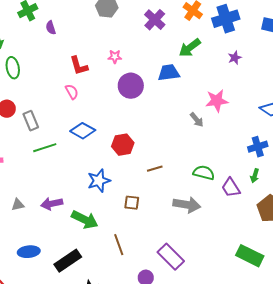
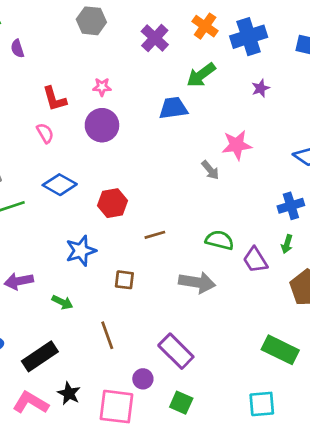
purple circle: (131, 86) -> (102, 125), moved
green arrow: (85, 220) -> (62, 302), size x0.6

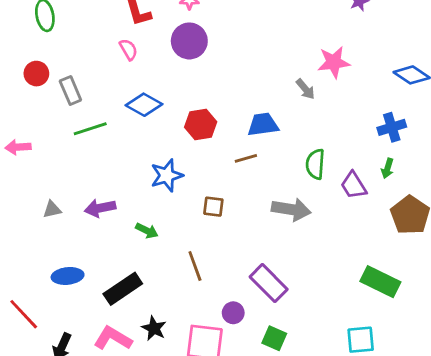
blue trapezoid: (173, 108) -> (263, 124), moved
green semicircle: (220, 240) -> (315, 164), turned -100

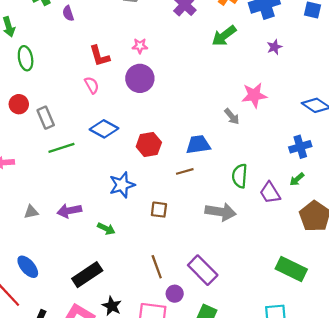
green arrow: (388, 168) -> (297, 179), turned 32
brown line: (195, 266) -> (157, 267), moved
blue ellipse: (68, 276) -> (28, 267), moved, turned 55

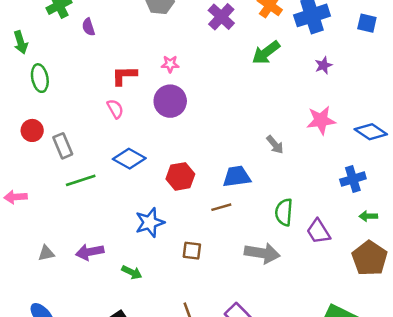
red L-shape: (100, 56) -> (124, 76), turned 105
pink star: (254, 95) -> (321, 120), moved
green arrow: (297, 179) -> (368, 216), moved, turned 40

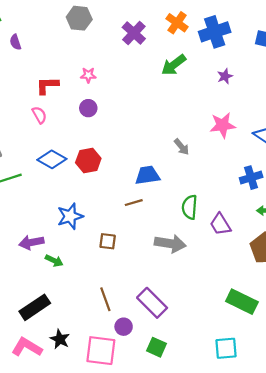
purple circle: (170, 101) -> (88, 108), size x0.6
red hexagon: (180, 176) -> (88, 160), moved
purple arrow: (90, 252) -> (31, 242), moved

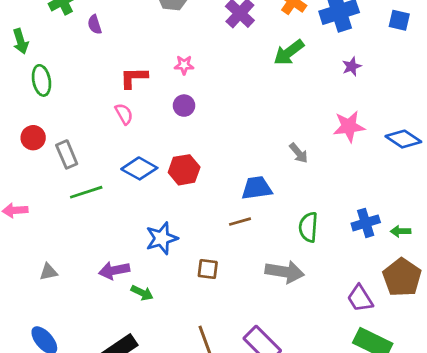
blue cross: (251, 178) -> (366, 223), moved
purple trapezoid: (220, 224) -> (360, 298), moved

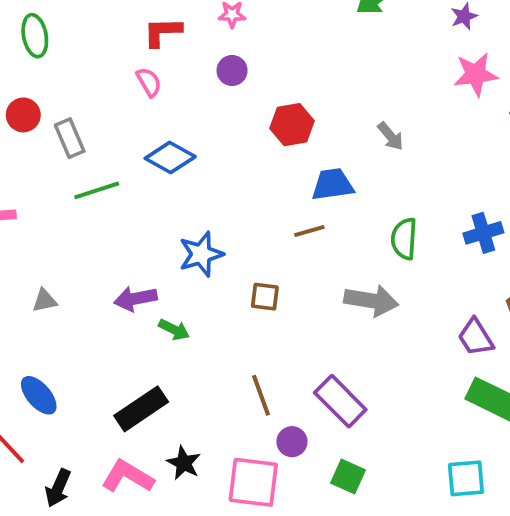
pink star: (349, 127) -> (476, 74), moved
red hexagon: (184, 170) -> (292, 125), moved

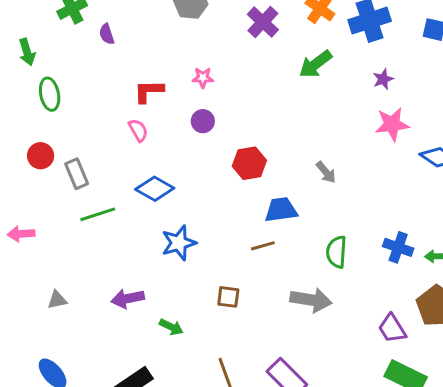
blue cross: (483, 233) -> (398, 247), turned 36
blue star: (201, 254) -> (179, 243), moved
green arrow: (174, 330) -> (171, 327), moved

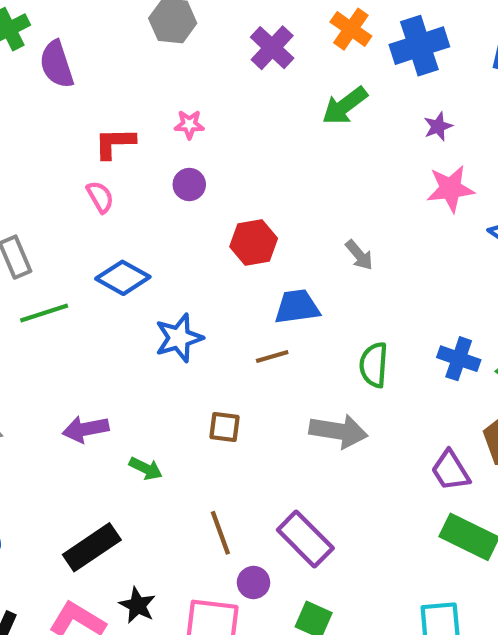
purple semicircle: (107, 34) -> (57, 64), size x1.6
blue star: (179, 243) -> (179, 338), moved

